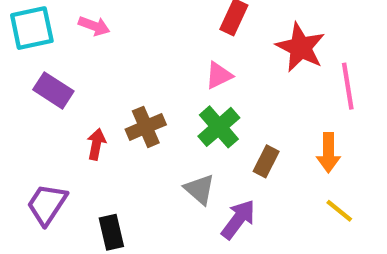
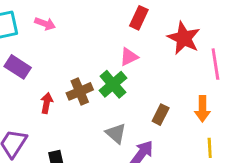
green cross: (219, 127) -> (113, 84), moved
yellow line: (339, 211) -> (210, 148), turned 48

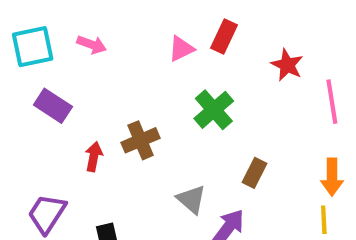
red star: (184, 38) -> (287, 65), size x0.7
pink triangle: (129, 57) -> (181, 49), moved
green cross: (113, 84) -> (214, 110), moved
orange arrow: (202, 109) -> (332, 177), moved

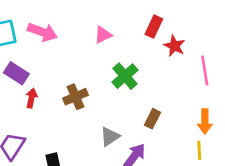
red rectangle: (224, 36) -> (154, 27), moved
pink arrow: (92, 45) -> (42, 32), size x1.5
red arrow: (94, 157) -> (31, 98), moved
gray triangle: (191, 199) -> (110, 137), turned 45

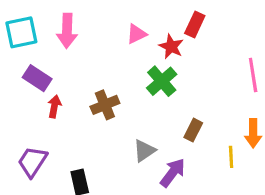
pink arrow: (42, 32) -> (67, 31), turned 72
red star: (175, 46) -> (171, 47), moved
yellow line: (199, 150) -> (231, 157), moved

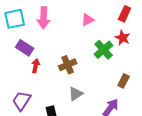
red star: (171, 47) -> (123, 38), moved
gray triangle: (144, 151) -> (76, 94), moved

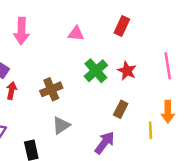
pink triangle: (88, 20) -> (76, 34), turned 32
red star: (123, 38) -> (127, 71), moved

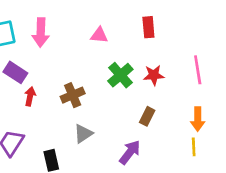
red rectangle: (122, 26) -> (148, 27), turned -30
red star: (127, 71) -> (154, 75), turned -30
yellow line: (150, 130) -> (194, 147), moved

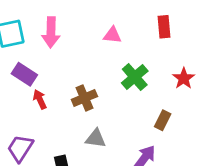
red star: (154, 75) -> (184, 78), moved, turned -30
red arrow: (30, 96) -> (40, 99), turned -36
gray triangle: (83, 134) -> (96, 138), turned 42

